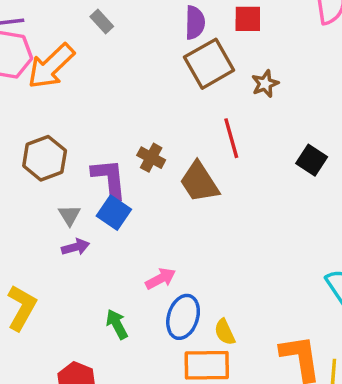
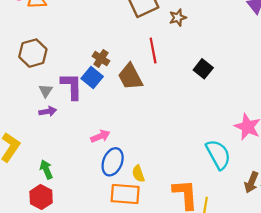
purple L-shape: (109, 179) -> (72, 86), moved
blue square: (114, 213) -> (92, 78), moved
green arrow: (117, 324) -> (46, 169), moved

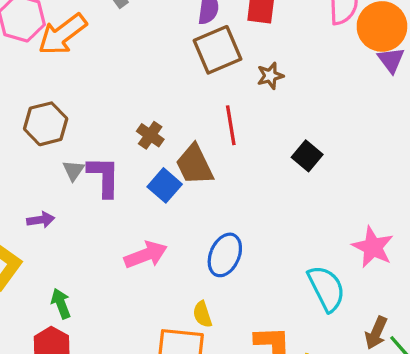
blue square: (92, 78) -> (165, 185), moved
gray triangle: (46, 91) -> (73, 170), moved
purple arrow: (48, 111) -> (41, 220), moved
pink arrow: (100, 136) -> (146, 255), size x1.4
blue ellipse: (113, 162) -> (225, 255), moved

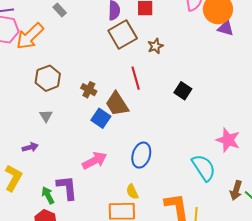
purple triangle: (391, 60) -> (226, 28), turned -30
brown hexagon: (46, 124) -> (48, 78), moved
purple L-shape: (104, 177) -> (67, 188), moved

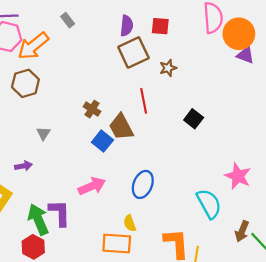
brown hexagon: (48, 78) -> (25, 83), moved
green arrow: (48, 195) -> (38, 219), size x1.6

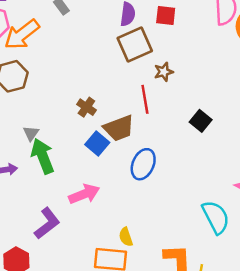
brown star: (168, 68) -> (164, 72), moved
brown trapezoid: (121, 127) -> (119, 128), turned -84
blue ellipse: (143, 184) -> (143, 164), moved
purple L-shape: (60, 213) -> (47, 223), turned 52
green arrow: (38, 219) -> (43, 156), moved

